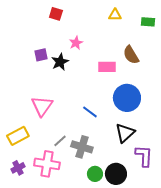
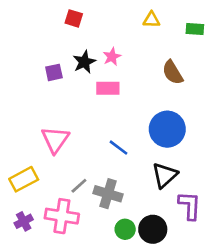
pink star: (76, 43) -> (112, 57), moved
black star: (60, 62) -> (84, 62), moved
pink rectangle: (107, 67) -> (108, 88), moved

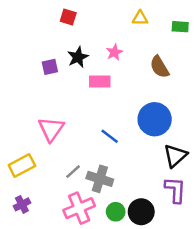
pink star: (112, 57) -> (114, 52), moved
black triangle: (165, 175) -> (175, 156), moved
pink cross: (62, 216) -> (79, 208), moved, turned -32

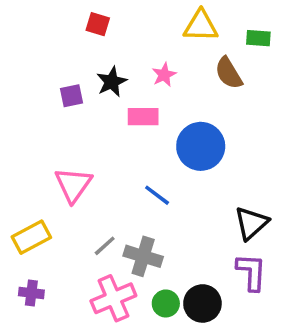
yellow triangle: (140, 18) -> (201, 26), size x1.5
brown semicircle: (159, 67) -> (229, 73), moved
blue circle: (155, 119) -> (201, 146), moved
purple cross: (22, 204) -> (31, 293), turned 35

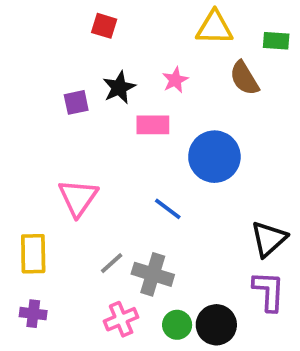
yellow rectangle: (31, 237) -> (33, 254), turned -63
pink cross: (113, 298) -> (121, 319), size x0.7

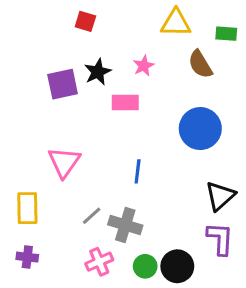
purple square: (76, 102) -> (63, 84), size x1.5
blue circle: (214, 157) -> (200, 129), moved
blue line: (168, 209) -> (138, 171), turned 60

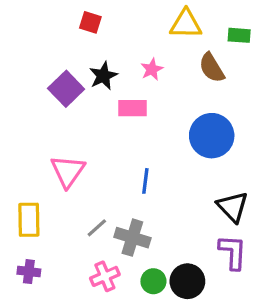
purple square: (63, 84) -> (66, 89), turned -32
black triangle: (220, 196) -> (233, 207), turned -32

